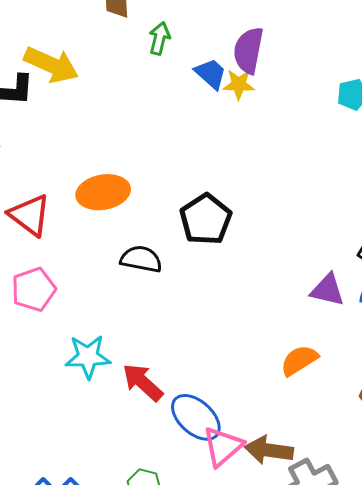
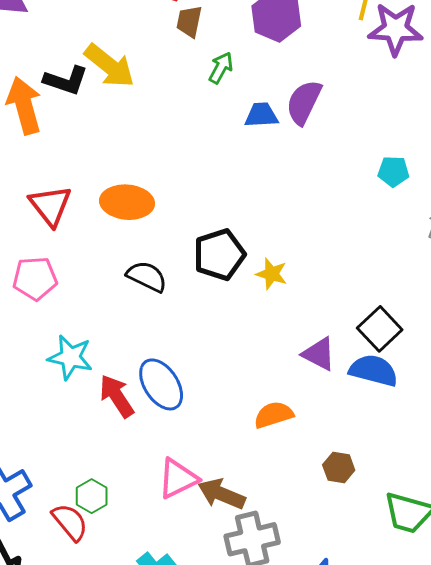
blue trapezoid: (211, 74) -> (261, 115), turned -60
yellow star: (239, 84) -> (272, 274), moved
blue ellipse: (196, 417) -> (161, 384), moved

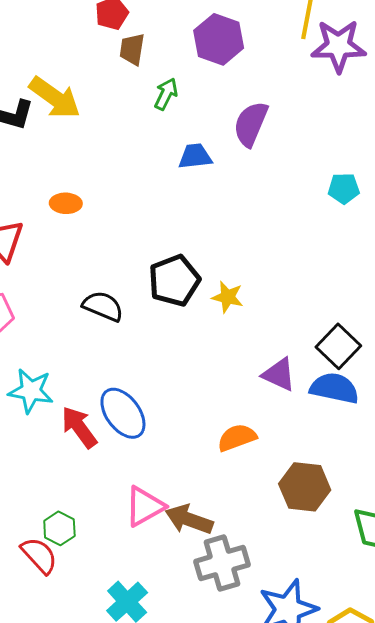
blue trapezoid: (261, 115) -> (195, 156), moved
orange ellipse: (127, 202) -> (66, 203), moved, size x0.6
brown hexagon: (339, 468) -> (305, 487), size x1.6

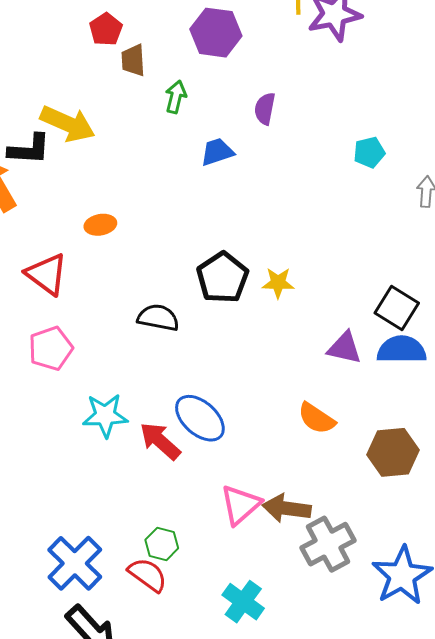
purple semicircle: (251, 124) -> (265, 109), size x0.7
orange semicircle: (237, 438) -> (317, 418), turned -114

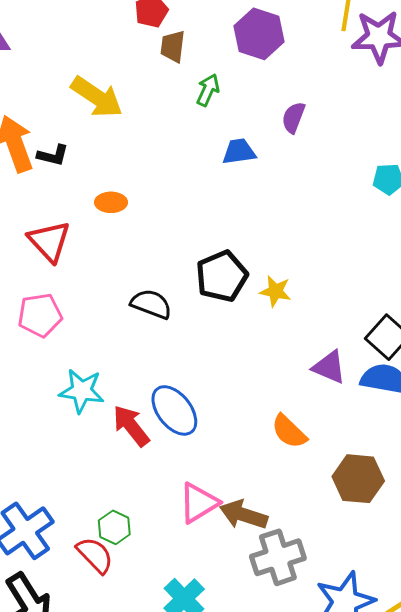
black L-shape: (29, 149) -> (53, 155), moved, size x0.7

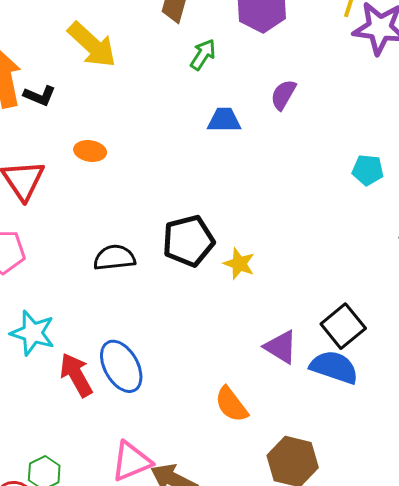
black semicircle: (151, 304) -> (114, 258), turned -36

